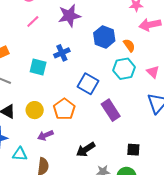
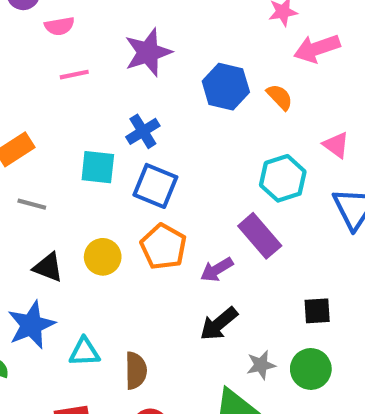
pink line: (33, 21) -> (74, 75), turned 40
cyan hexagon: (124, 69) -> (283, 178), moved
blue square: (88, 84) -> (155, 186), moved
purple arrow: (45, 135) -> (217, 270), moved

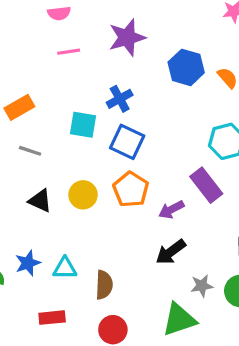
blue star: (31, 325) -> (28, 263), moved, size x0.7

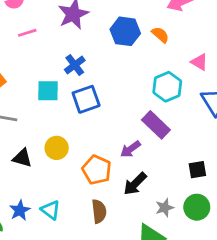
blue square: (127, 142) -> (86, 99), turned -36
orange pentagon: (131, 189) -> (97, 170), moved
cyan triangle: (65, 268) -> (51, 210), turned 45
brown semicircle: (104, 285) -> (99, 211), moved

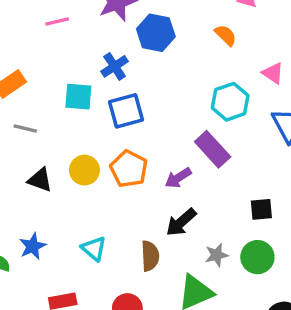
blue hexagon: (125, 31) -> (156, 33), moved
orange pentagon: (97, 170) -> (129, 169), moved
cyan triangle: (51, 210) -> (94, 249), moved
brown semicircle: (99, 211) -> (150, 256), moved

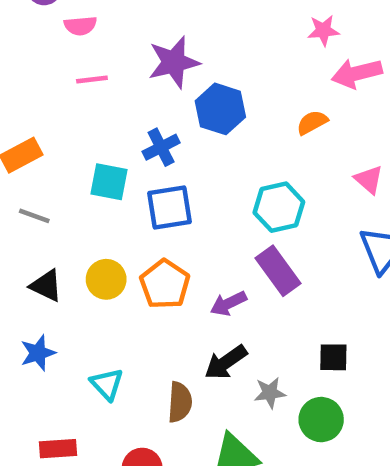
orange semicircle: (226, 35) -> (312, 122), turned -80
cyan hexagon: (230, 102) -> (279, 207), moved
blue star: (33, 246) -> (38, 353), moved
gray star: (217, 255) -> (270, 393), moved

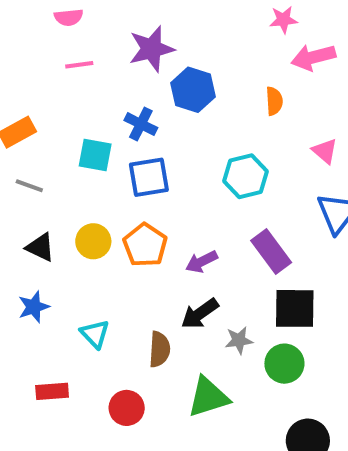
orange semicircle: (312, 122) -> (274, 101), turned 116
blue cross: (161, 147) -> (141, 124), turned -36
purple rectangle: (278, 271) -> (271, 251), moved
black square: (333, 357) -> (295, 308), size x1.6

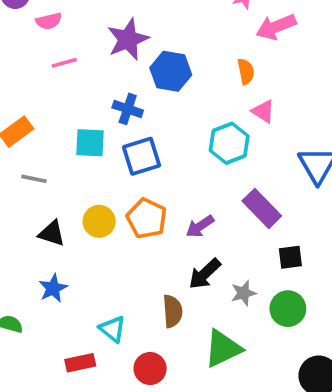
pink triangle: (325, 151) -> (263, 111), moved
black square: (295, 308) -> (290, 257), size x0.6
cyan triangle: (95, 334) -> (113, 329), moved

